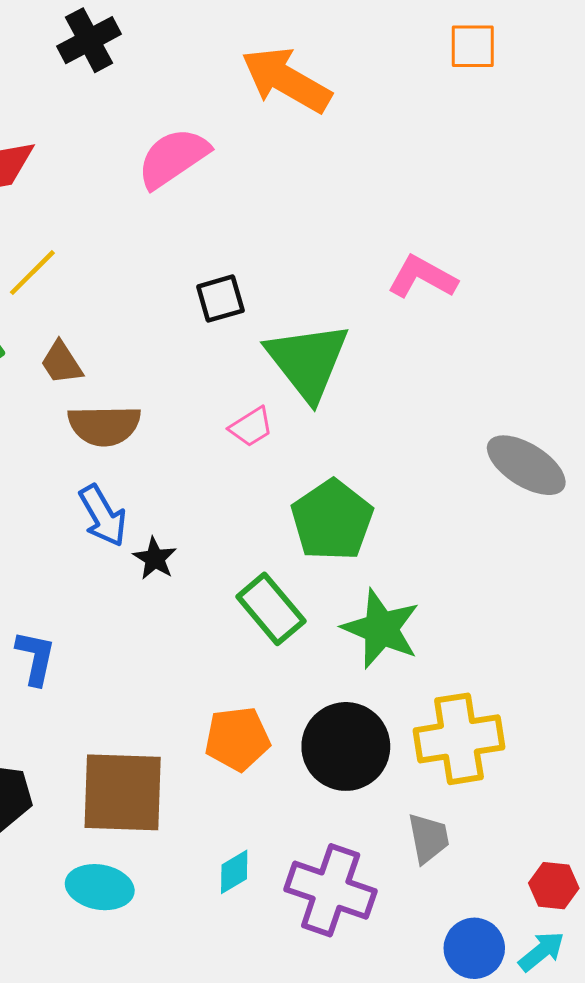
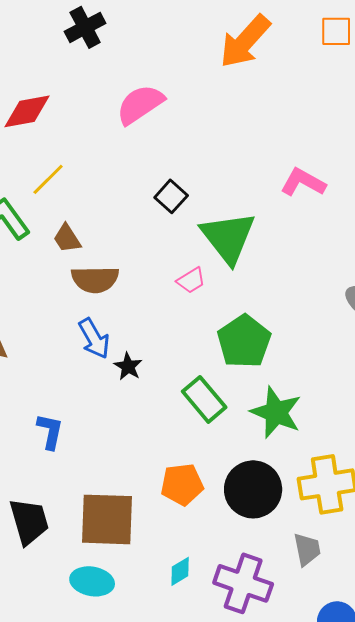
orange arrow: (286, 80) -> (245, 41), moved, turned -78
black square: (220, 299) -> (171, 196), turned -32

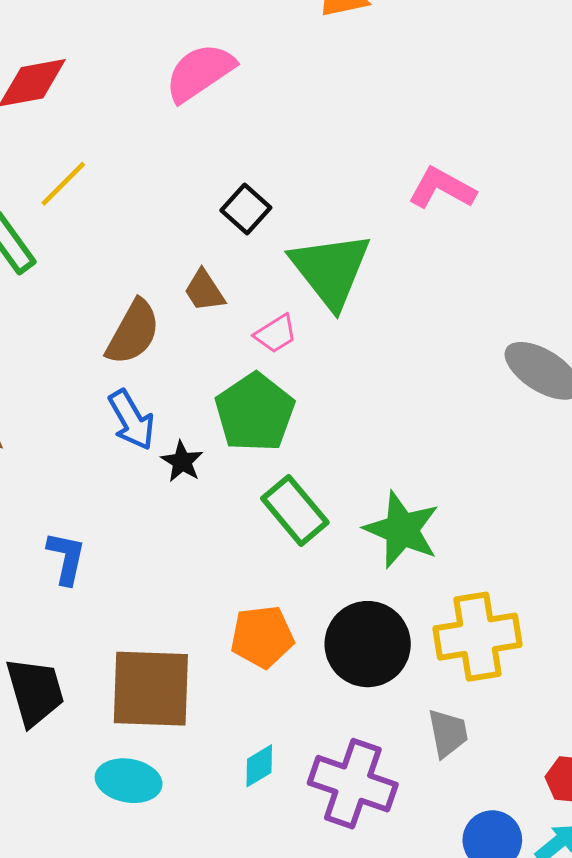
brown trapezoid: (67, 238) -> (204, 291), moved
brown semicircle: (95, 279) -> (133, 332), turned -60
green pentagon: (244, 341) -> (255, 412), moved

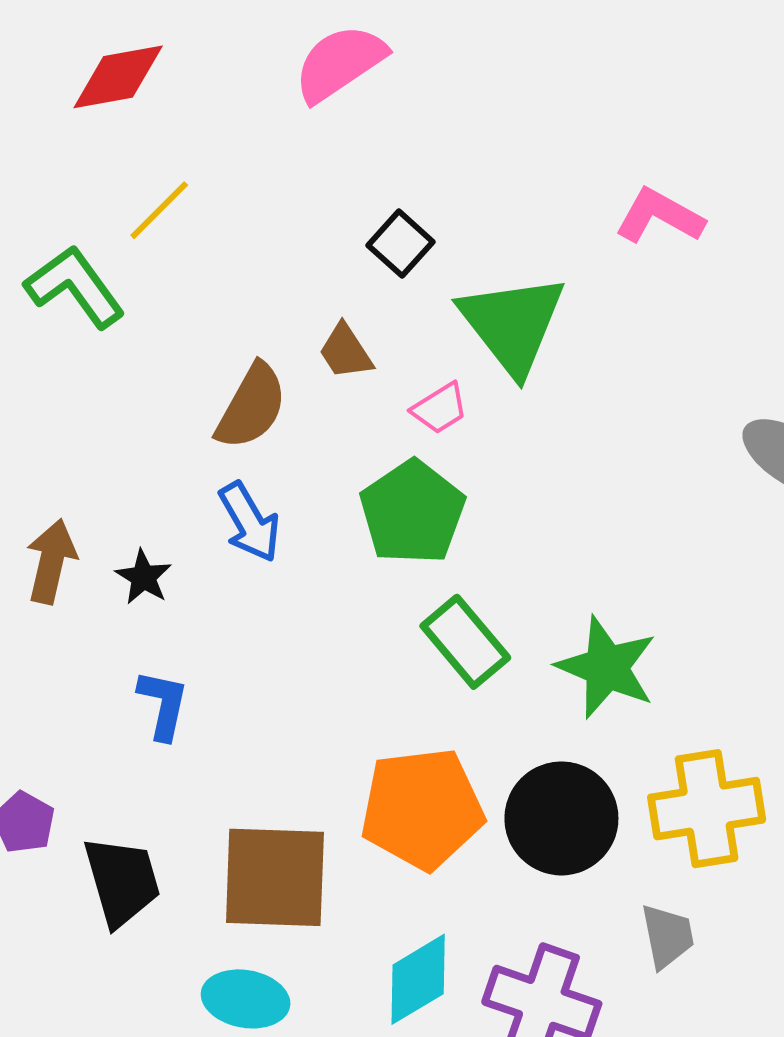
black star: (182, 461) -> (144, 577), moved
orange pentagon: (262, 637) -> (422, 809), size x1.5
cyan diamond: (259, 766) -> (418, 979), size x1.6

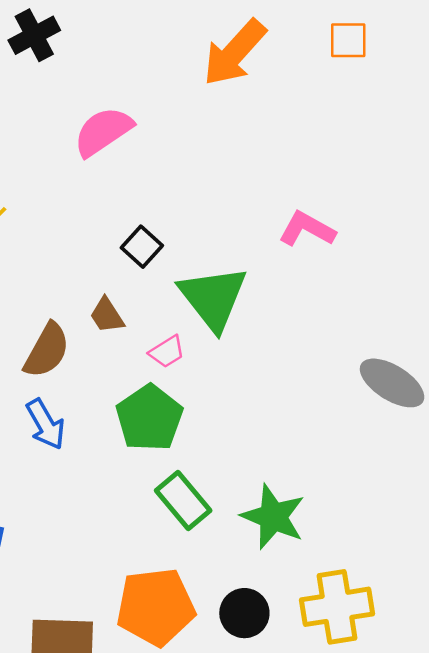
black circle: (561, 818) -> (244, 613), size x0.7

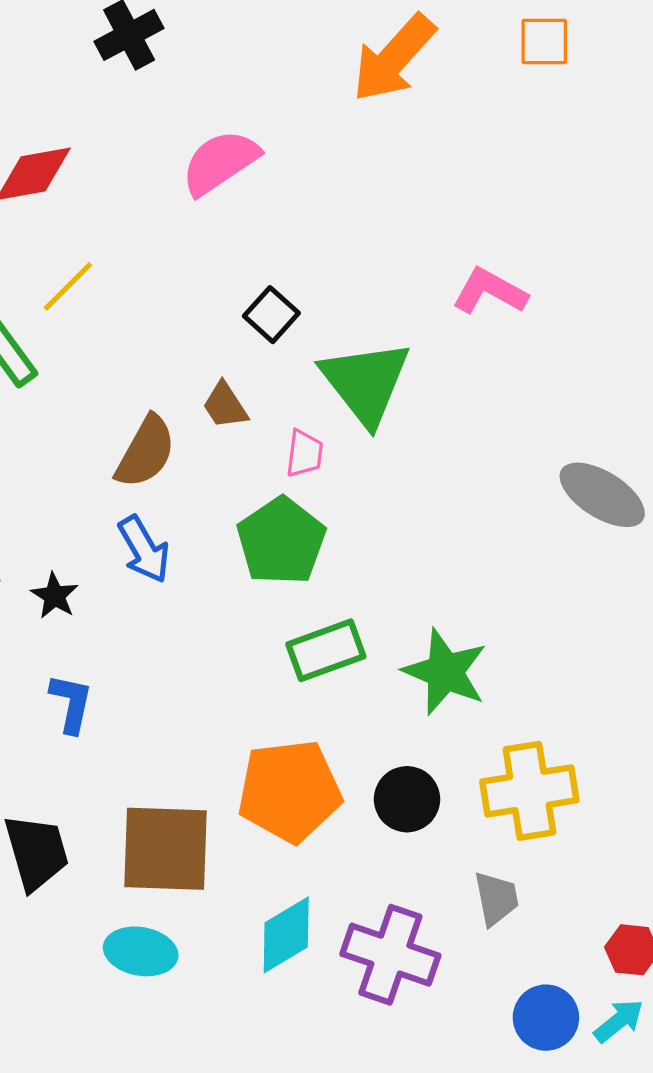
pink trapezoid: (167, 352) -> (304, 453), turned -51
green rectangle: (183, 501) -> (326, 650), turned -70

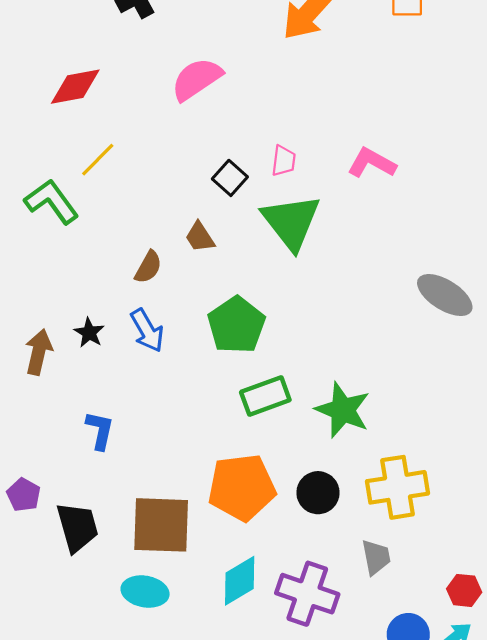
brown semicircle: (146, 452) -> (148, 267), size x0.7
pink trapezoid: (304, 453) -> (284, 161), moved
black star: (55, 596) -> (89, 333), moved

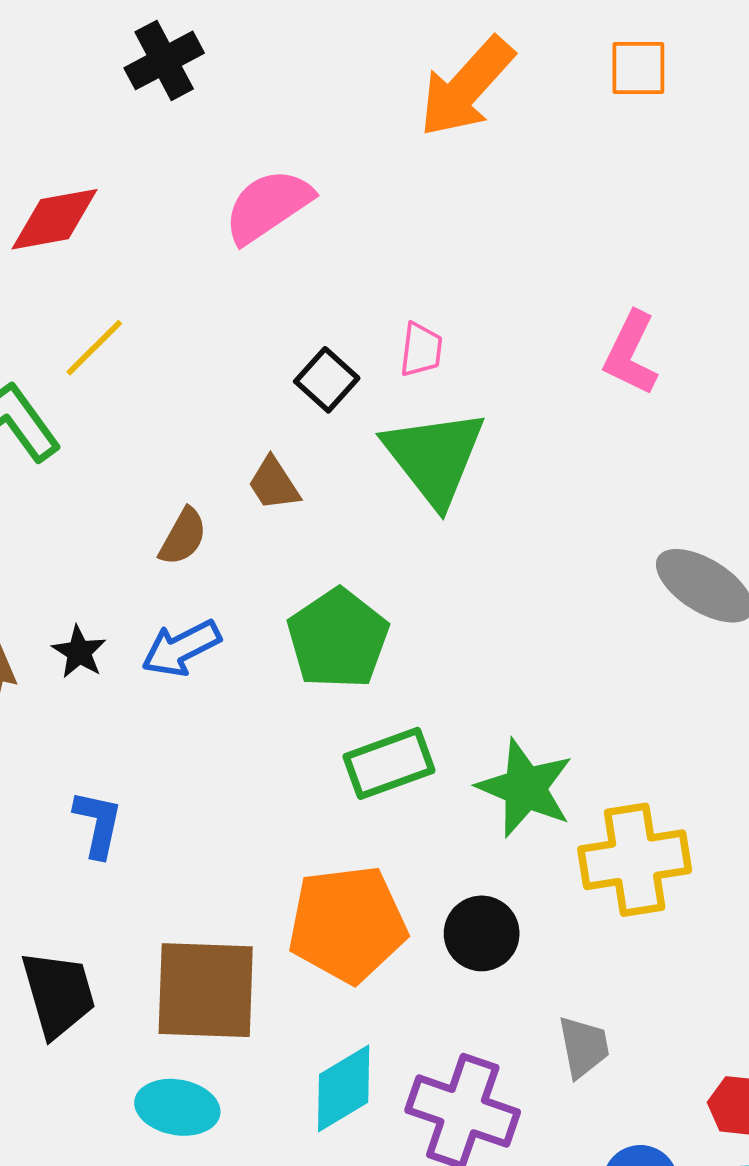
pink L-shape: (372, 163) -> (631, 353), moved, turned -93
blue arrow: (147, 330) -> (181, 648), turned 93
yellow cross: (397, 487) -> (635, 860), moved

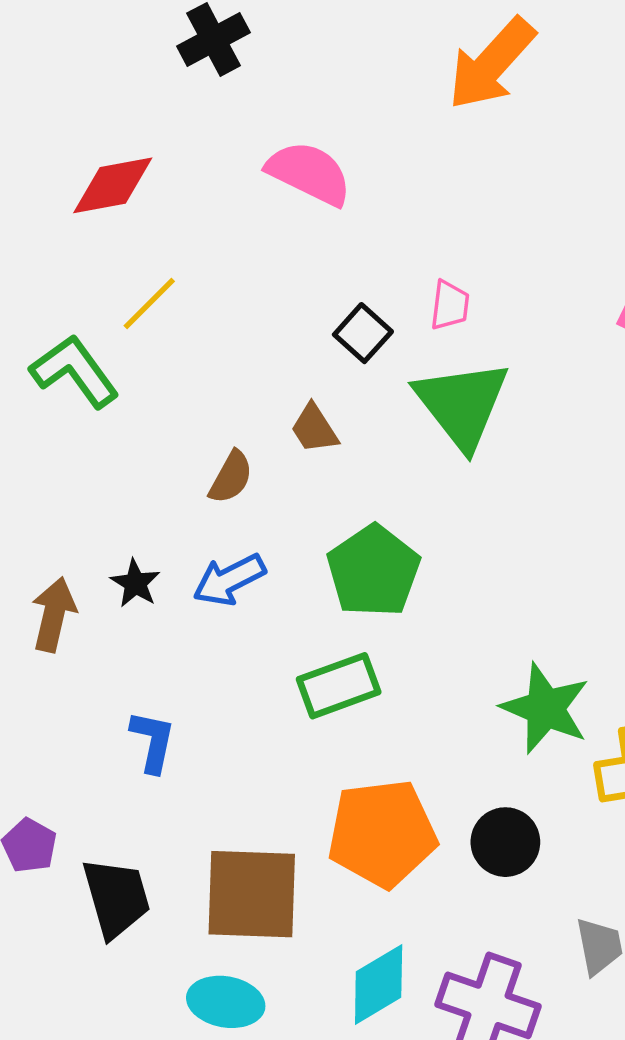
pink semicircle: (268, 206) -> (309, 173), turned 60
green rectangle: (389, 763) -> (339, 686), moved

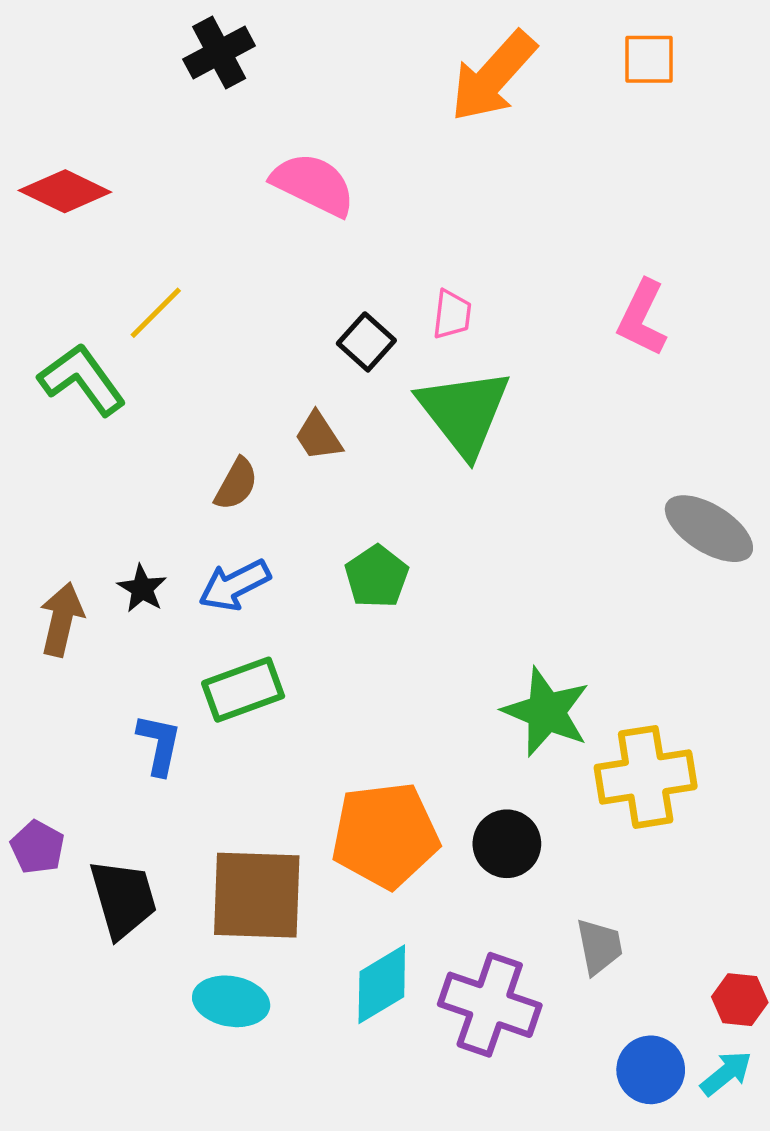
red diamond: (113, 185) -> (65, 191), moved, turned 36
green pentagon: (373, 571) -> (377, 577), size x0.7
green rectangle: (339, 686) -> (243, 690), moved

